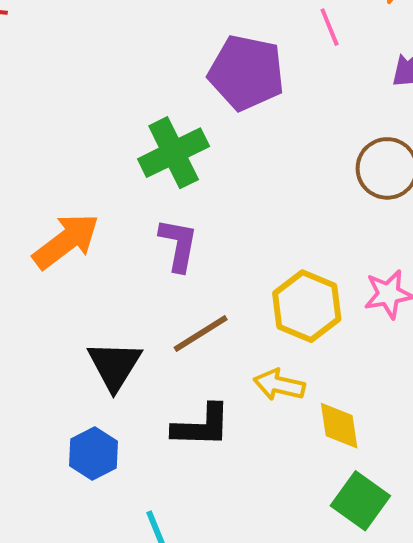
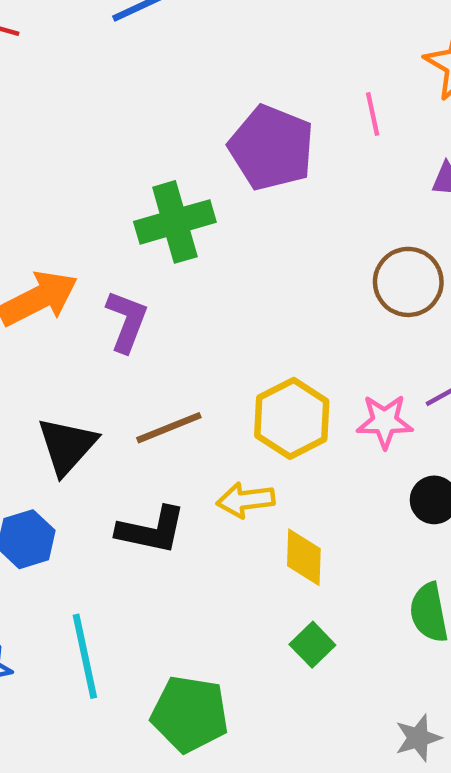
purple L-shape: (178, 245) -> (127, 321), moved
yellow arrow: (279, 385) -> (246, 500), turned -30
green square: (360, 501) -> (312, 645), size x0.7

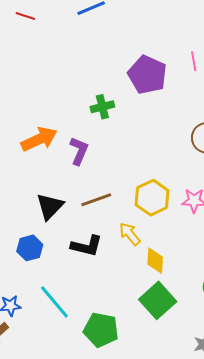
green cross: (175, 222) -> (102, 107), size x0.7
yellow arrow: (246, 500) -> (130, 234), turned 55
green square: (312, 645) -> (158, 300), size x1.8
cyan line: (85, 656) -> (54, 302), turned -30

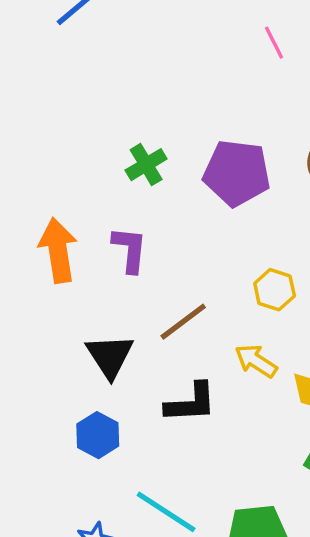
purple pentagon: (147, 75) -> (237, 173), moved
orange arrow: (39, 139) -> (58, 250), turned -57
yellow hexagon: (152, 198) -> (275, 290), size x0.7

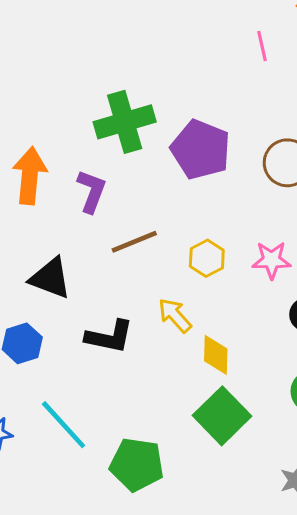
green cross: (146, 165) -> (125, 122), size x1.6
brown line: (183, 322) -> (134, 242), moved
black triangle: (110, 356) -> (50, 278), turned -51

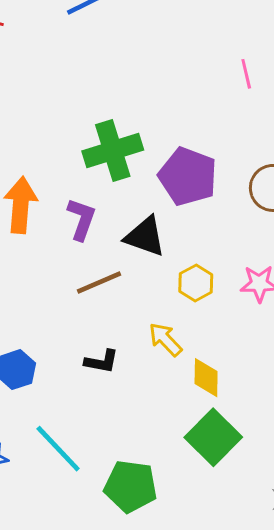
brown line: (134, 242) -> (99, 283), moved
black triangle: (50, 278) -> (145, 236), moved
black L-shape: (109, 337) -> (102, 361), size x0.7

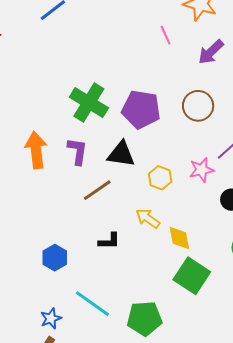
green cross: (113, 151) -> (89, 103), turned -30

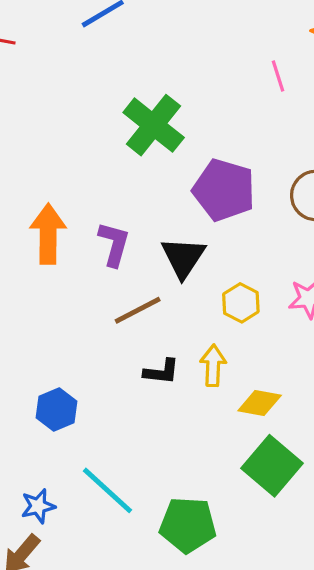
green cross: (89, 103) -> (154, 125), moved
black triangle: (121, 154) -> (183, 257), turned 48
yellow arrow: (148, 218) -> (213, 366), turned 50
yellow diamond: (179, 238) -> (260, 403), turned -76
black L-shape: (109, 241) -> (161, 372), moved

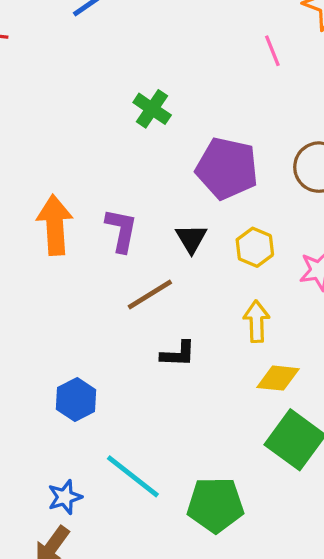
green cross: (154, 125) -> (152, 109), size x0.6
black triangle: (183, 257) -> (191, 239), size x0.7
yellow hexagon: (241, 303) -> (255, 247), moved
yellow arrow: (213, 366) -> (257, 321), moved

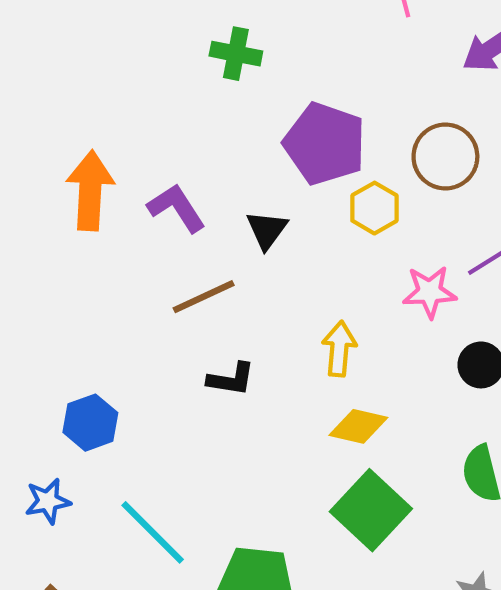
green cross: (152, 109) -> (236, 54), turned -30
purple L-shape: (121, 230) -> (176, 208), turned -51
yellow hexagon: (255, 247) -> (374, 208), moved
blue star: (65, 497) -> (48, 501), moved

